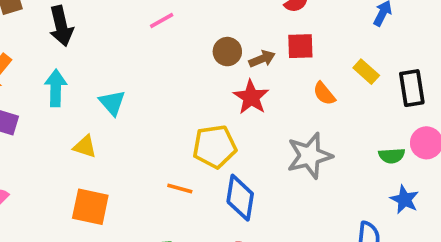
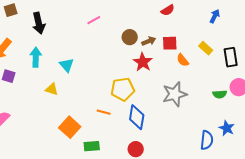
red square: (300, 46) -> (170, 43), moved
blue star: (405, 199) -> (227, 128), moved
orange square: (90, 207) -> (70, 127), moved, turned 30

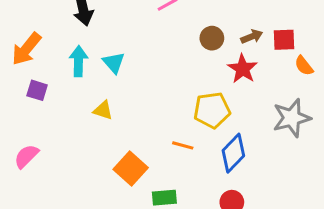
brown circle: (130, 37) -> (212, 38), moved
cyan triangle: (67, 65) -> (114, 63), moved
blue diamond: (137, 117) -> (233, 153), turned 35

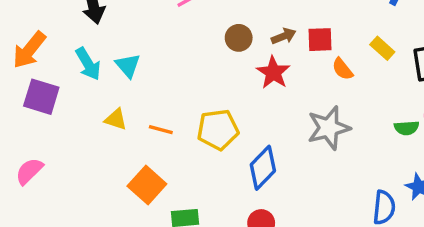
cyan arrow: (78, 61) -> (88, 64), turned 148
purple square: (37, 90) -> (41, 97), size x1.5
yellow pentagon: (212, 110) -> (218, 130), moved
orange line: (183, 145) -> (161, 130), moved

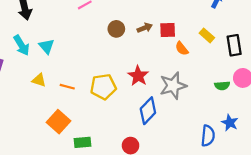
red star: (273, 72) -> (138, 76), moved
blue diamond: (263, 168) -> (148, 111), moved

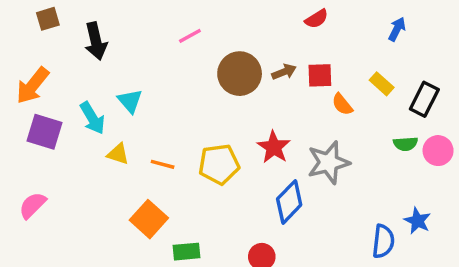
brown circle: (116, 29) -> (240, 74), size x1.6
cyan arrow: (21, 45) -> (92, 118), moved
black rectangle: (234, 45) -> (424, 99), turned 36
green semicircle: (222, 86) -> (406, 144), moved

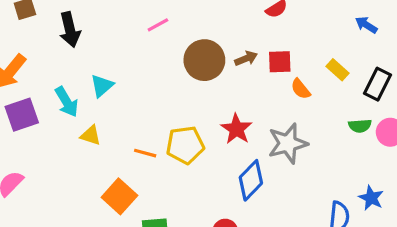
blue arrow: (397, 29) -> (366, 25), moved, turned -85
cyan triangle: (130, 101) -> (102, 86), turned 30
purple square: (44, 132) -> (22, 115), turned -36
orange line: (163, 164) -> (145, 153), moved

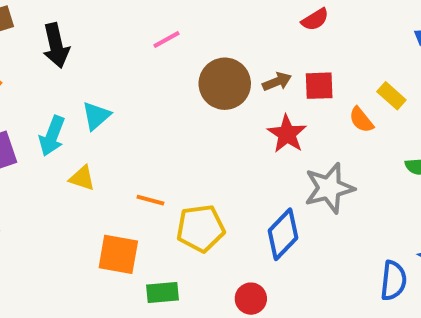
orange semicircle: (301, 89) -> (361, 120), moved
cyan arrow: (67, 102) -> (52, 136), turned 52
red star: (236, 129) -> (287, 134), moved
yellow pentagon: (185, 145) -> (201, 228), moved
orange square: (119, 196) -> (118, 254), turned -32

